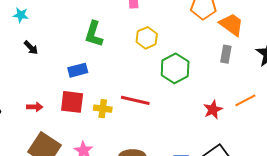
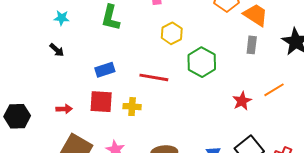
cyan star: (21, 15) -> (62, 18), moved
green L-shape: (94, 34) -> (111, 18), moved
red line: (135, 100) -> (154, 77), moved

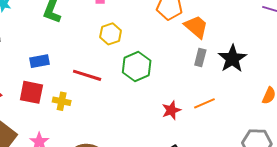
gray rectangle: (252, 45) -> (200, 57), moved

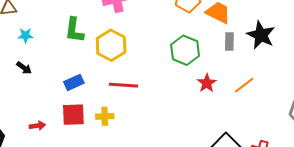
yellow hexagon: (111, 34) -> (111, 45), moved, size x1.4
green hexagon: (137, 66) -> (185, 50), moved
red star: (171, 110) -> (207, 83), moved

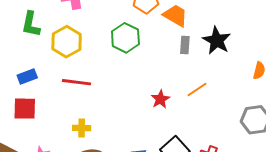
green hexagon: (185, 50) -> (125, 38), moved
red star: (207, 83) -> (160, 99), moved
yellow cross: (105, 116) -> (82, 128), moved

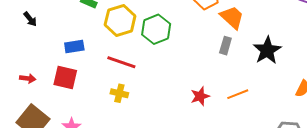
green hexagon: (125, 38) -> (156, 29), moved
gray rectangle: (185, 45) -> (225, 46), moved
yellow cross: (82, 128) -> (119, 93), moved

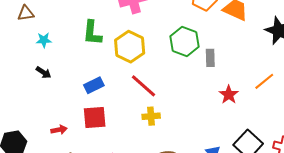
green hexagon: (156, 29) -> (184, 41), moved
gray rectangle: (225, 46) -> (210, 58), moved
red line: (121, 62) -> (144, 86), turned 40

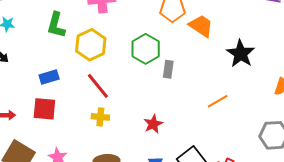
red star: (229, 95) -> (153, 124), moved

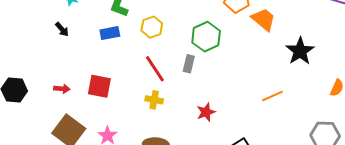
yellow hexagon: (91, 45) -> (152, 27), size x0.7
gray rectangle: (168, 69) -> (189, 64), moved
blue rectangle: (49, 77) -> (110, 33), moved

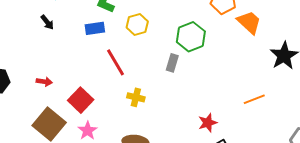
red line: (155, 69) -> (115, 62), moved
red square: (99, 86) -> (81, 100), moved, turned 30
red star: (206, 112) -> (208, 123), moved

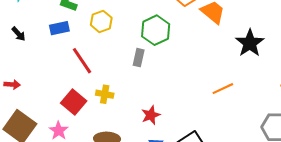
black arrow: (47, 22) -> (18, 34), moved
red square: (81, 100) -> (74, 102), moved
red star: (208, 123) -> (151, 115), moved

